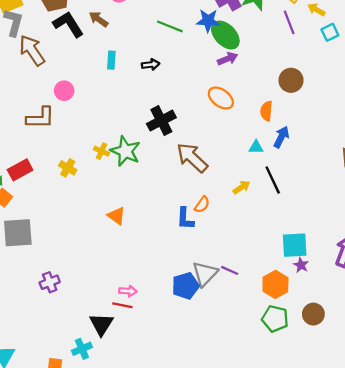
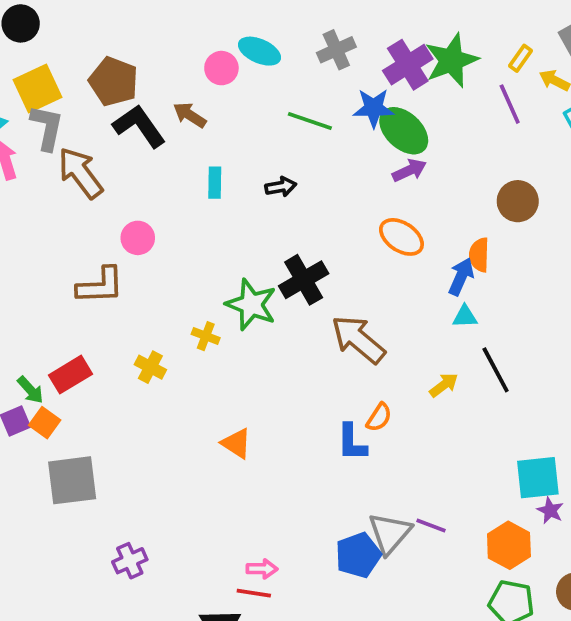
blue arrow: (281, 137) -> (461, 277), moved
green star: (125, 151) -> (251, 305), moved

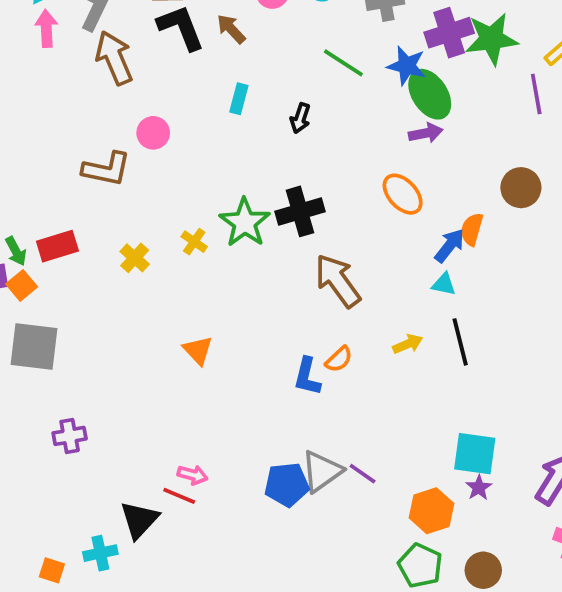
black arrow: (281, 187) -> (300, 118), turned 104

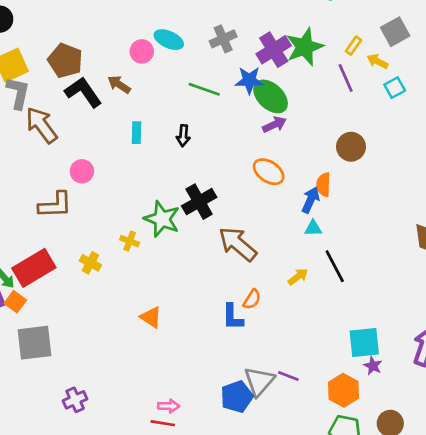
red rectangle: (57, 246) -> (34, 268), size x1.4

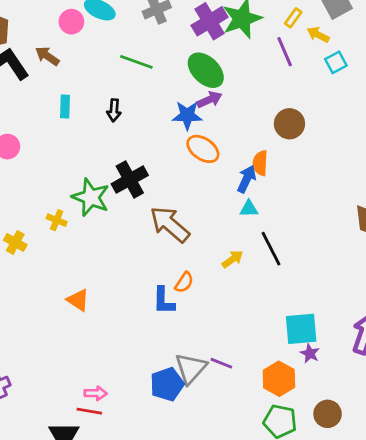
blue star: (249, 80) -> (187, 115), moved

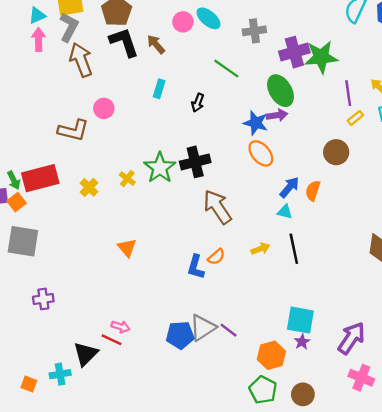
yellow rectangle: (293, 18) -> (355, 118), moved
orange semicircle: (260, 163) -> (313, 191), moved

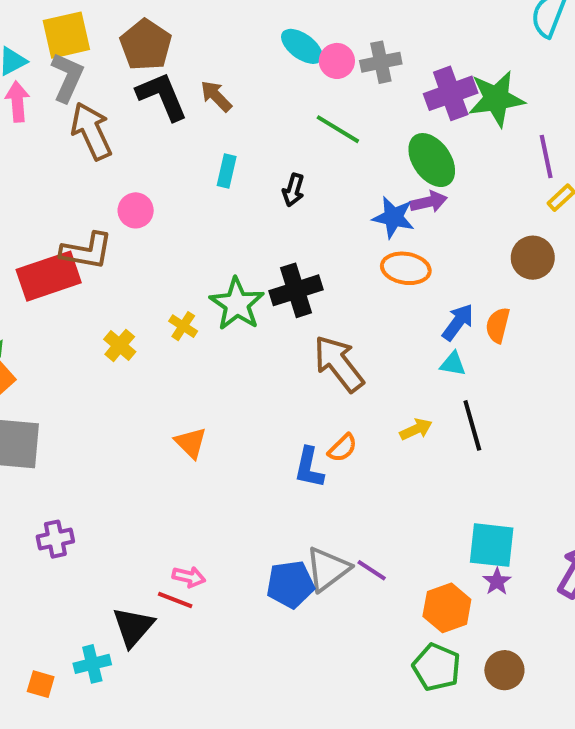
pink circle: (183, 22) -> (337, 61), moved
orange ellipse: (261, 153) -> (406, 268), turned -36
red rectangle: (40, 178) -> (49, 276), moved

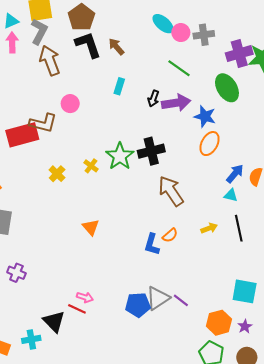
purple arrow: (429, 202) -> (176, 103), moved, size x1.5
orange ellipse: (406, 268) -> (210, 144), turned -75
purple cross: (55, 539) -> (16, 273), turned 30
purple star: (497, 581) -> (245, 326), moved
black triangle: (133, 627) -> (54, 321), turned -30

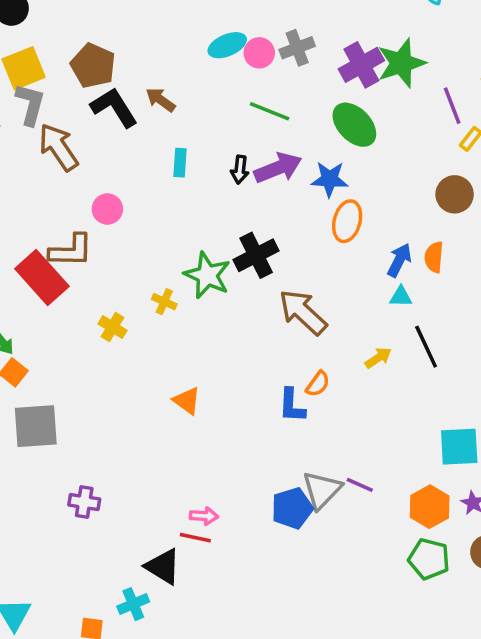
cyan ellipse: (163, 24) -> (227, 45), turned -50
red rectangle: (22, 135) -> (42, 277), turned 76

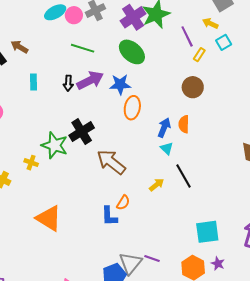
cyan triangle: (401, 297) -> (167, 148), turned 48
orange triangle: (187, 401) -> (49, 218), size x1.6

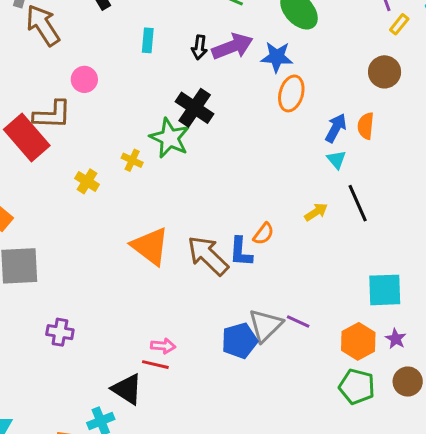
black cross: (82, 132) -> (195, 108), moved, turned -30
brown arrow: (111, 162) -> (208, 256), moved

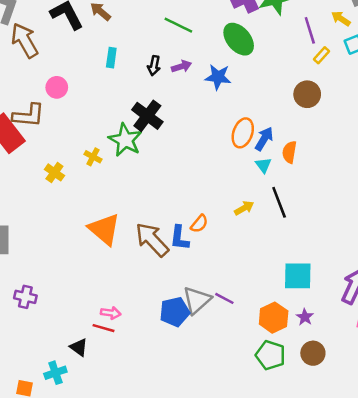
purple arrow: (232, 46) -> (182, 66), size x0.6
orange ellipse: (291, 93) -> (243, 133), moved
orange semicircle: (366, 126) -> (289, 152), moved
black triangle: (127, 389) -> (79, 347), size x0.7

